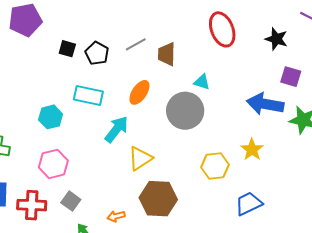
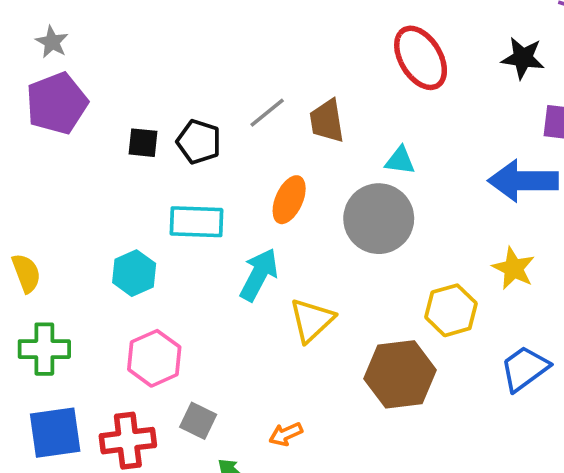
brown hexagon: (158, 199) -> (400, 374), moved

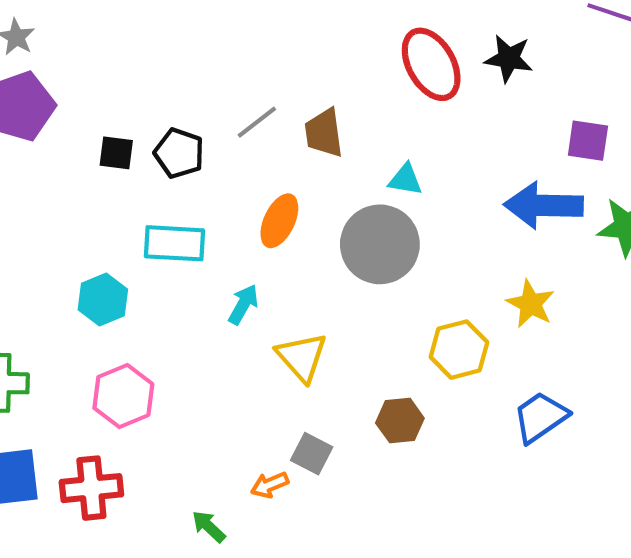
black star: (523, 58) -> (509, 58), moved
cyan arrow: (259, 275) -> (243, 304), size x0.7
yellow triangle: (312, 320) -> (302, 357), turned -30
brown hexagon: (400, 374) -> (400, 421), size x0.6
gray square: (198, 421) -> (312, 454), moved

